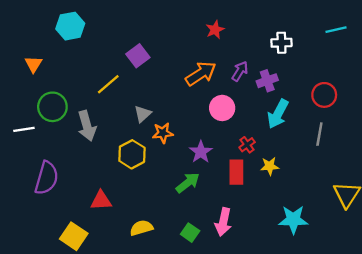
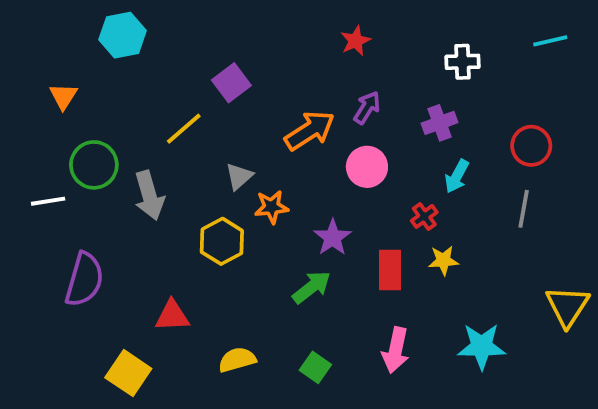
purple arrow: (240, 71) -> (367, 108), moved
orange arrow: (201, 74) -> (310, 131), moved
cyan arrow: (278, 114) -> (457, 176), size x0.7
red cross: (247, 145) -> (424, 216), moved
pink arrow: (223, 222) -> (396, 350), moved

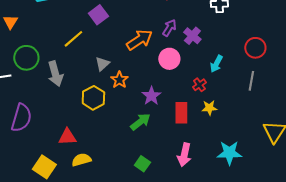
purple cross: (440, 123) -> (192, 36), moved, turned -30
orange star: (272, 207) -> (119, 80), turned -30
yellow semicircle: (237, 360) -> (81, 160), moved

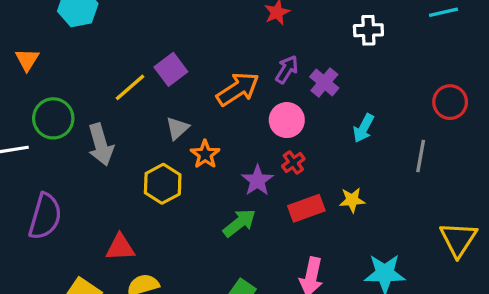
purple square: (98, 15) -> (171, 69), moved
red circle: (255, 48) -> (450, 102), moved
red cross: (199, 85) -> (293, 162), moved
red rectangle: (181, 113) -> (306, 208), turned 70

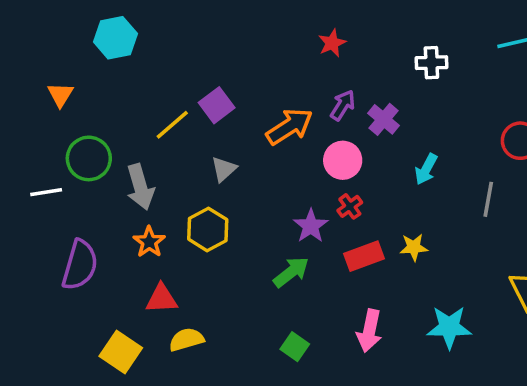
orange star: (205, 154) -> (149, 242), moved

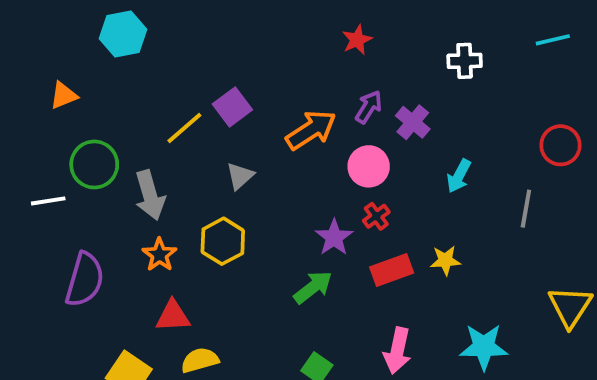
orange triangle: (60, 95) -> (64, 95), turned 36

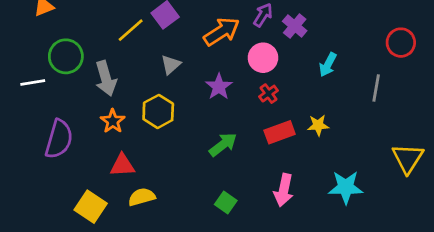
purple star: (334, 237) -> (219, 87), moved

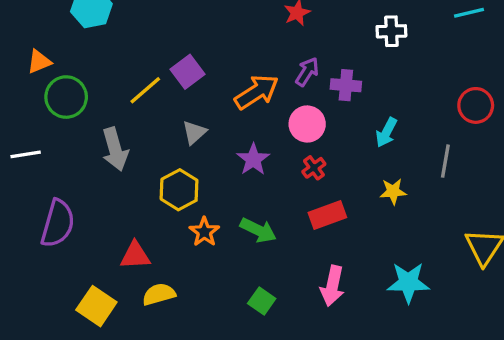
purple cross: (295, 26) -> (346, 85), turned -35
green circle: (66, 56) -> (66, 97), moved
orange star: (113, 121) -> (204, 232), moved
yellow star: (318, 125) -> (393, 191), moved
green arrow: (223, 145) -> (258, 230), turned 64

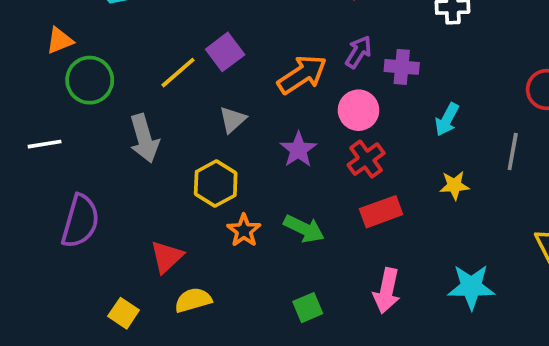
red cross: (314, 168) -> (366, 159), size x1.4
red triangle: (135, 255) -> (167, 257), turned -40
green square: (262, 301) -> (308, 308), turned 32
yellow square: (96, 306) -> (124, 313), size x0.7

